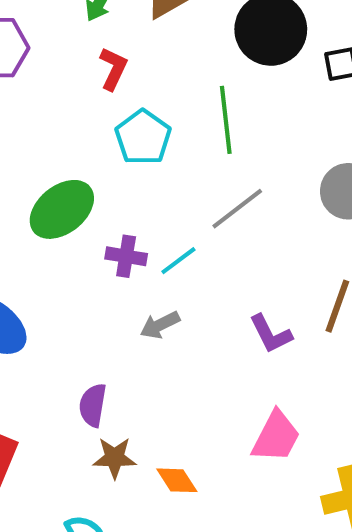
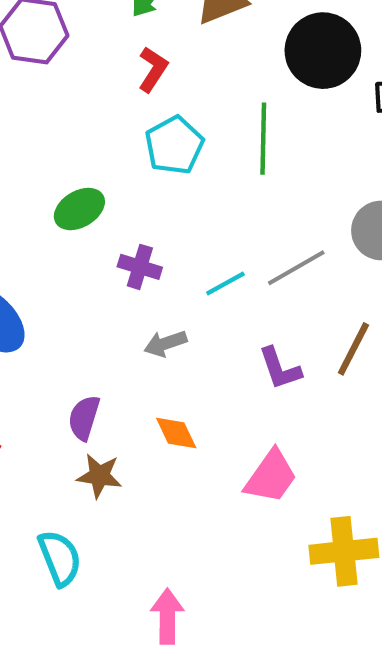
green ellipse: (62, 209) -> (79, 209), size x0.7
gray line: (237, 209) -> (296, 268), moved
cyan line: (178, 261) -> (225, 283), moved
orange diamond: (177, 480) -> (176, 433), moved

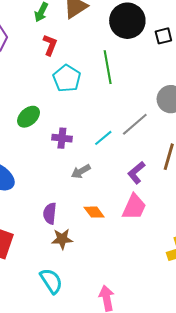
purple L-shape: (280, 368) -> (136, 173), turned 80
pink trapezoid: (271, 477) -> (134, 207), moved

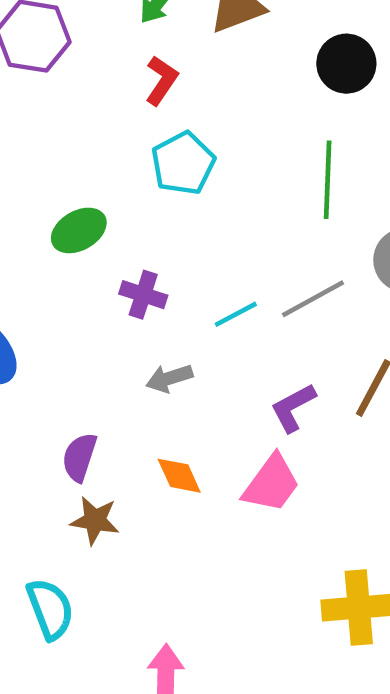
black circle: (127, 21) -> (346, 64), size x0.7
green line: (108, 67) -> (328, 180), moved

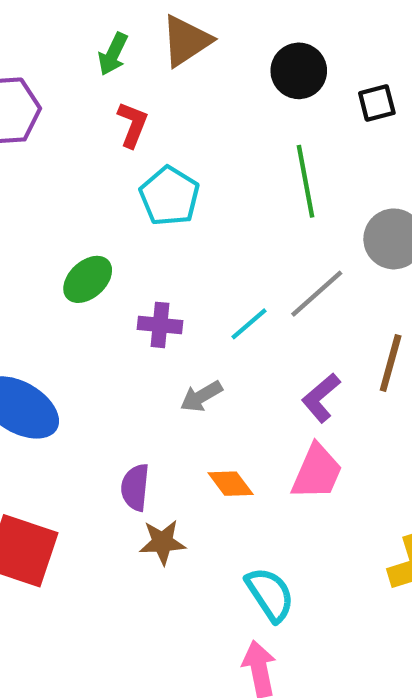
cyan semicircle: (50, 609) -> (270, 594), moved

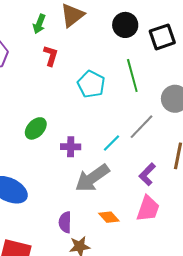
black square: (377, 103) -> (162, 37), size x1.5
cyan pentagon: (170, 196) -> (91, 84), moved
gray arrow: (201, 396) -> (92, 178), size x1.8

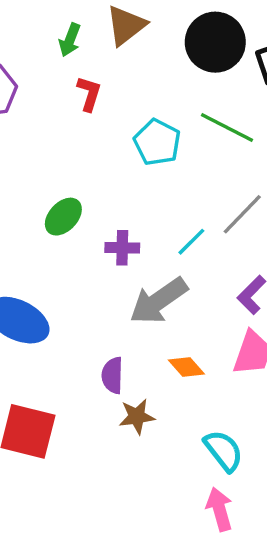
black circle: (125, 25) -> (215, 42), size x1.4
green line: (132, 75) -> (227, 128), turned -48

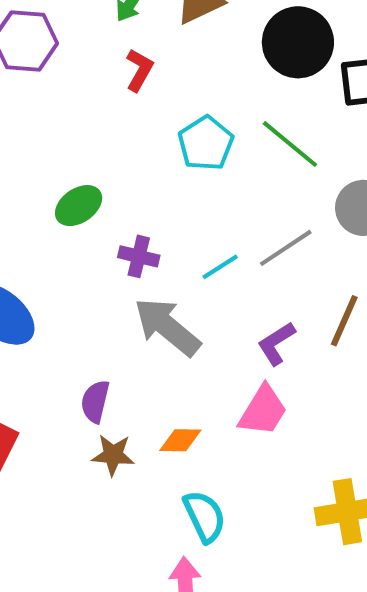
gray arrow: (159, 301) -> (167, 327), turned 62
orange diamond: (186, 367) -> (180, 440), moved, turned -60

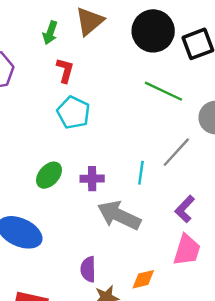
cyan pentagon: (206, 143) -> (74, 113), moved
green ellipse: (79, 206) -> (49, 175), moved
cyan line: (220, 267) -> (141, 173), turned -35

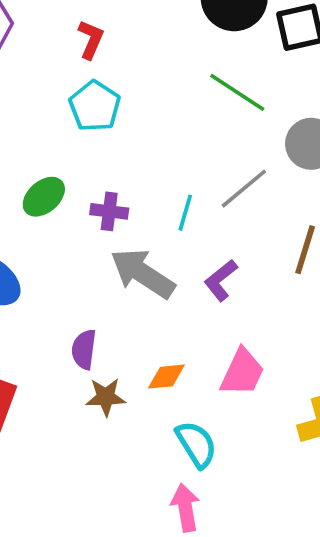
purple L-shape: (185, 209) -> (221, 280), moved
pink trapezoid: (187, 250) -> (242, 372), moved

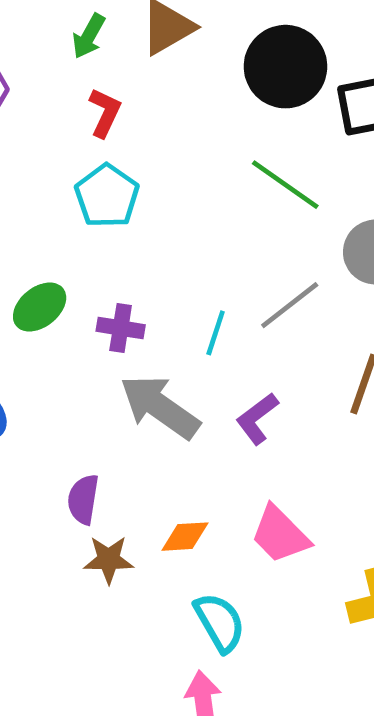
pink trapezoid: (242, 372) -> (280, 534), turned 108

